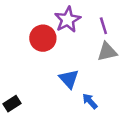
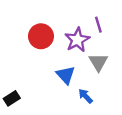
purple star: (68, 20) -> (77, 40), moved
gray triangle: (107, 52) -> (98, 62), moved, turned -48

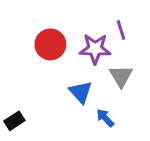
purple star: (77, 40) -> (95, 49), turned 30

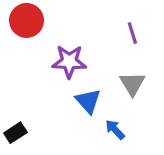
red circle: (50, 44) -> (27, 20), moved
purple star: (95, 49) -> (69, 62), moved

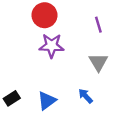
red circle: (27, 20) -> (44, 15), moved
blue triangle: (88, 101) -> (47, 101), moved, turned 36

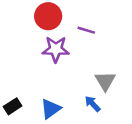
purple line: (98, 25) -> (86, 30), moved, turned -56
gray triangle: (98, 62) -> (105, 81), moved

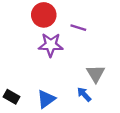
black rectangle: (13, 106) -> (12, 97), turned 63

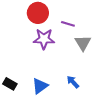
gray triangle: (96, 74) -> (83, 43), moved

